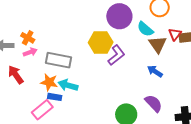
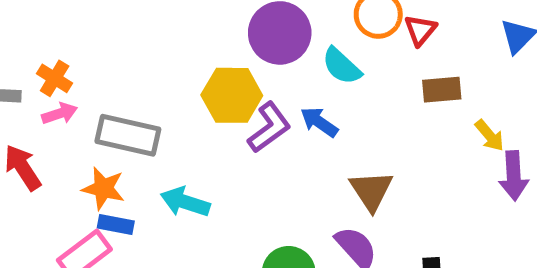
red triangle: (175, 34) -> (420, 30), moved
brown triangle: (158, 44) -> (371, 191), moved
blue arrow: (155, 71) -> (319, 122), moved
cyan arrow: (68, 85) -> (185, 202), moved

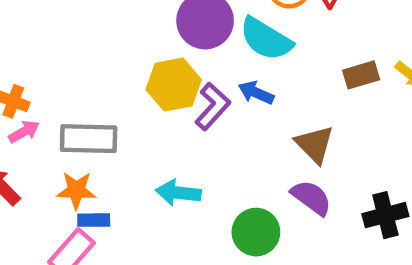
cyan semicircle: (342, 66) -> (266, 39), size x1.4
brown rectangle: (442, 90) -> (361, 75), moved
cyan arrow: (185, 202) -> (178, 193), moved

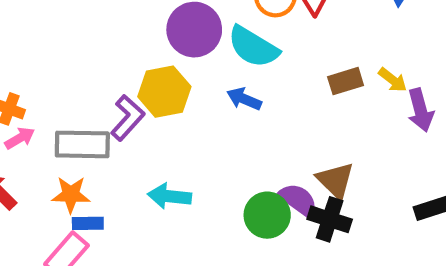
purple L-shape: (213, 106) -> (128, 118), moved
brown triangle: (315, 144) -> (335, 180), moved
black cross: (385, 215) -> (330, 219), moved, turned 33
green circle: (256, 232) -> (267, 215), moved

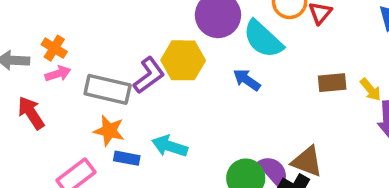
brown triangle: (335, 180) -> (307, 161), turned -36
orange star: (71, 195) -> (109, 131), moved
blue rectangle: (88, 223) -> (127, 158), moved

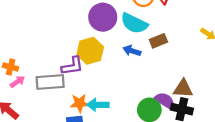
purple L-shape: (149, 75) -> (72, 66), turned 45
brown rectangle: (332, 83) -> (158, 41), moved
orange star: (109, 131) -> (80, 103), moved

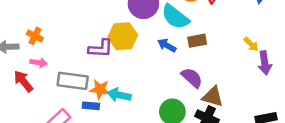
pink arrow: (17, 82) -> (39, 63), moved, turned 32
gray rectangle: (50, 82) -> (73, 81), moved
purple semicircle: (165, 101) -> (192, 78), moved

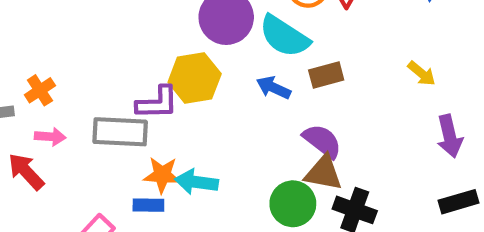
orange cross: (35, 36) -> (40, 90), turned 35
purple arrow: (265, 63) -> (450, 136), moved
gray rectangle: (73, 81) -> (120, 132), moved
brown triangle: (213, 97) -> (324, 173), moved

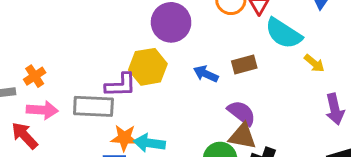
cyan semicircle: (284, 36) -> (284, 33), moved
pink arrow: (50, 137) -> (42, 110), size x1.4

